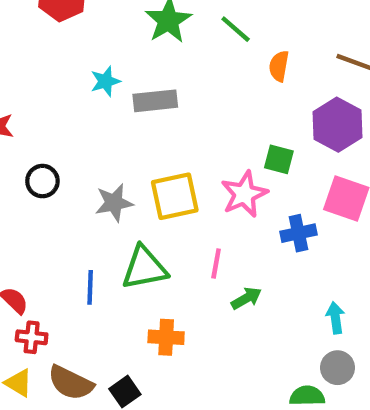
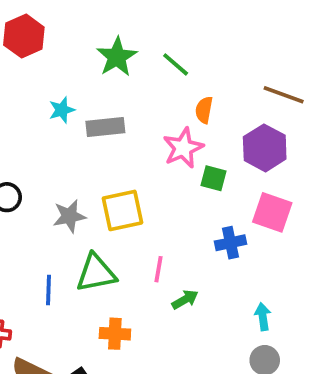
orange semicircle: (279, 66) -> (204, 110), moved
pink star: (244, 194) -> (183, 148), moved

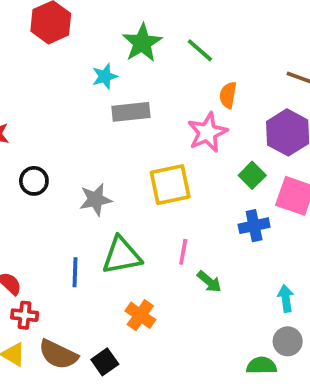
cyan star: (62, 110) -> (105, 76), moved
green square: (213, 178) -> (252, 175), moved, turned 30
yellow square: (122, 210) -> (170, 185), moved
green arrow: (185, 300) -> (209, 282), turned 70
orange cross: (115, 334) -> (140, 315), turned 32

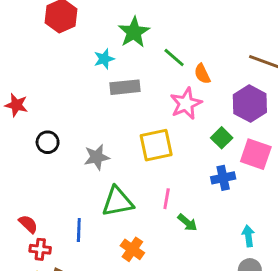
green line: (200, 50) -> (174, 57), moved
orange semicircle: (228, 95) -> (202, 74), turned -36
blue line: (75, 272) -> (79, 230), moved

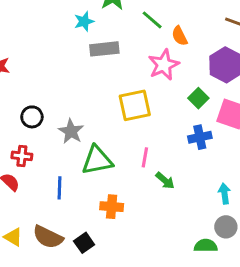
black circle: (48, 142) -> (32, 117), moved
gray star: (97, 157) -> (71, 131), moved, turned -30
red cross: (40, 249) -> (22, 156), moved
orange cross: (132, 249) -> (112, 207), turned -30

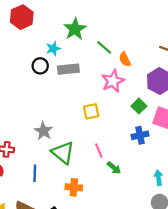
yellow square: (135, 105) -> (91, 111), size x0.7
black circle: (32, 117) -> (40, 66), moved
pink line: (145, 157) -> (99, 150), turned -32
green triangle: (97, 160) -> (63, 153), turned 50

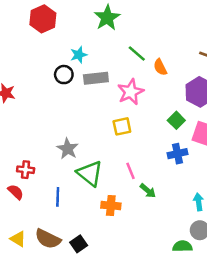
green star: (75, 29) -> (107, 18), moved
pink star: (113, 81) -> (131, 92), moved
orange cross: (74, 187) -> (111, 206), moved

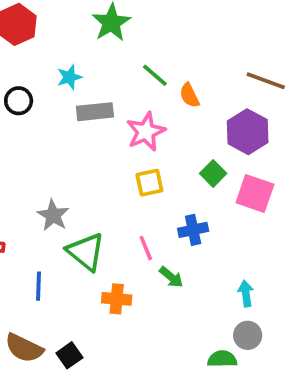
black circle: (64, 75) -> (19, 101), moved
yellow square: (122, 126) -> (149, 183), moved
blue cross: (178, 154) -> (193, 230), moved

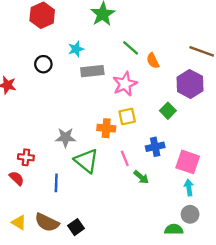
pink square: (255, 193) -> (188, 162), moved
gray star: (53, 215) -> (65, 137), turned -30
orange cross: (117, 299) -> (106, 128), moved

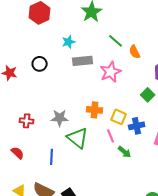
black circle: (43, 64) -> (40, 64), moved
yellow square: (127, 117) -> (119, 117), moved, turned 35
red cross: (26, 157) -> (27, 121), moved

